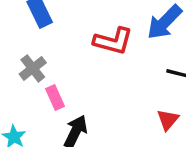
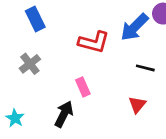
pink rectangle: (55, 97) -> (83, 87), moved

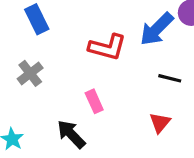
black arrow: (64, 114) -> (71, 134), turned -70

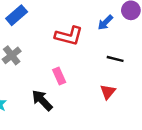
blue rectangle: (37, 19) -> (17, 15), turned 75
blue arrow: (157, 29) -> (105, 22), size x0.6

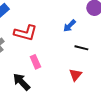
blue arrow: (105, 22) -> (69, 26), moved
red L-shape: (69, 36) -> (25, 33), moved

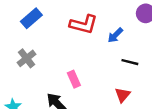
red L-shape: (25, 33) -> (84, 24), moved

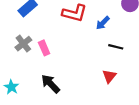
pink rectangle: (74, 79) -> (44, 48), moved

